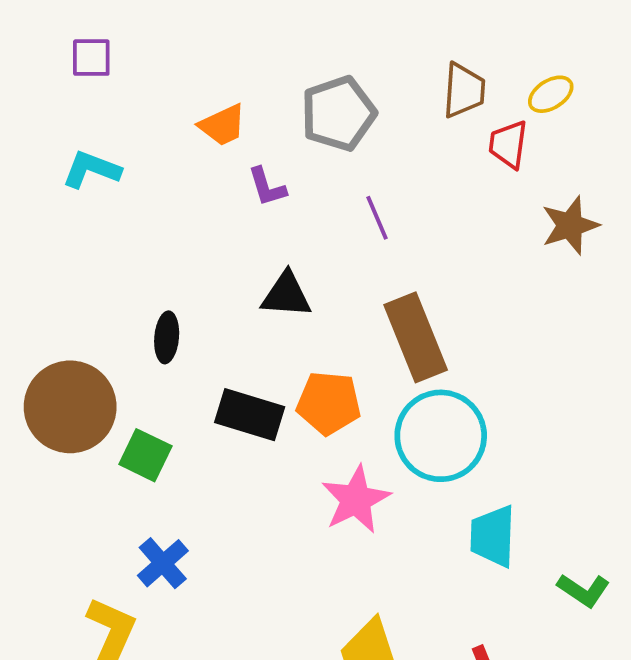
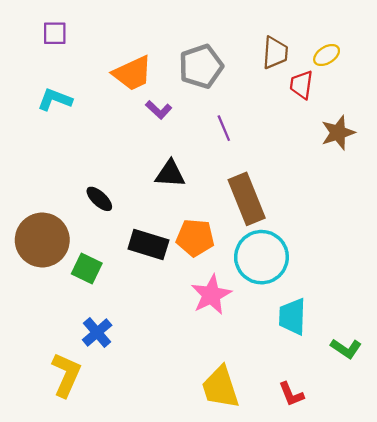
orange trapezoid: (223, 125) -> (132, 73), size x1.4
purple L-shape: (267, 187) -> (159, 110), turned -30
black ellipse: (167, 337) -> (99, 199), turned -52

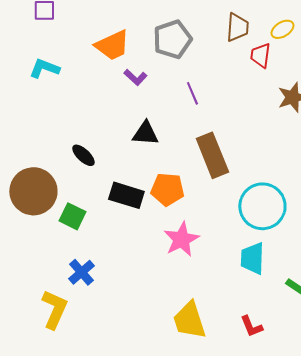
cyan circle: (261, 257) -> (262, 206), moved

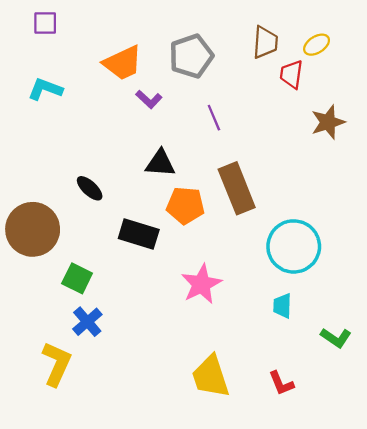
orange pentagon: (167, 189) -> (185, 205), moved
green square: (72, 216) -> (77, 278), moved
cyan trapezoid: (252, 258) -> (282, 306), size x0.7

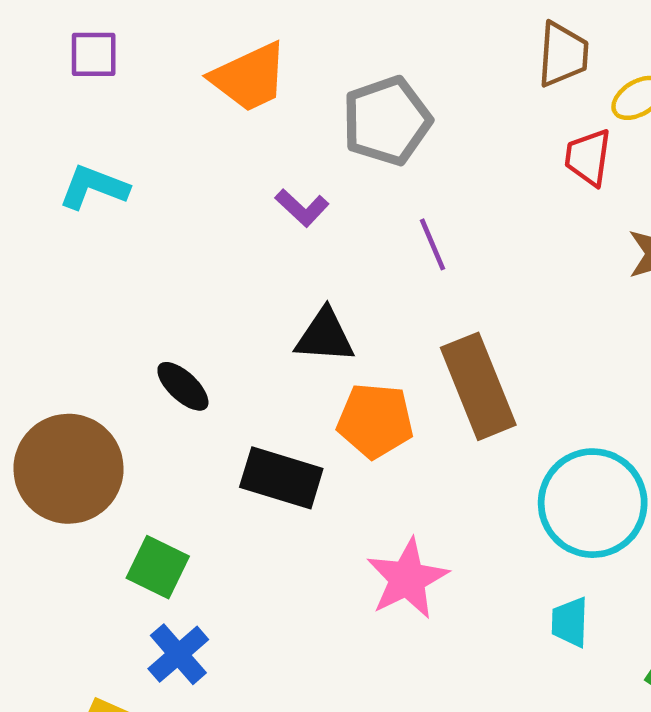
brown trapezoid: (265, 42) -> (563, 54), moved
orange trapezoid: (123, 63) -> (249, 77), moved

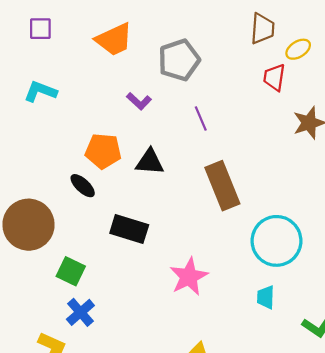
orange pentagon: (375, 421) -> (103, 151), moved

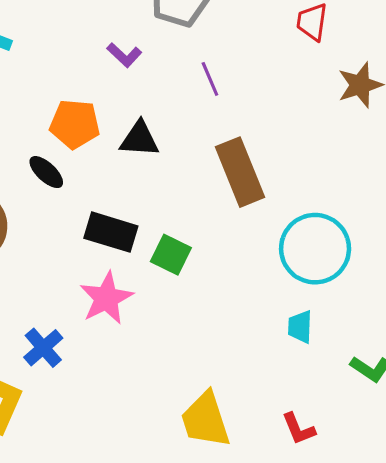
green square: (71, 271) -> (171, 255), moved
pink star: (189, 277) -> (106, 298), moved

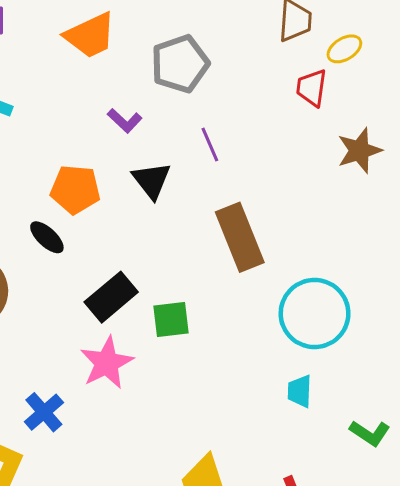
black triangle: (139, 139) -> (152, 180), moved, turned 48
black rectangle: (111, 232) -> (111, 297), turned -57
green square: (171, 255) -> (171, 319), turned -33

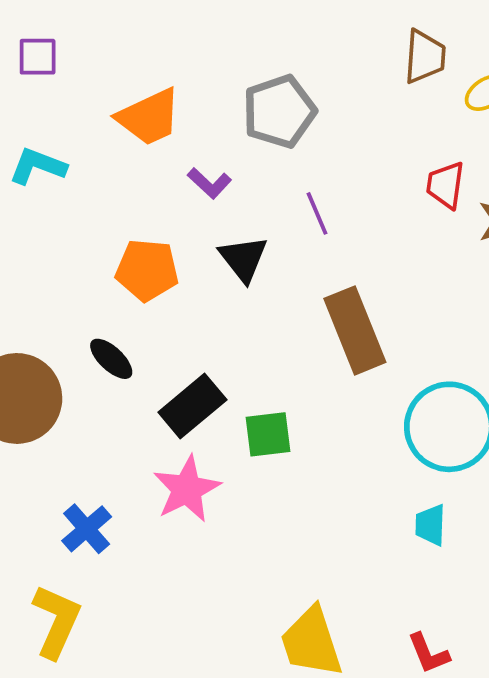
orange trapezoid: (90, 35) -> (149, 117), moved
red trapezoid: (312, 88) -> (445, 185), moved
black ellipse: (47, 237) -> (111, 359), moved
blue cross: (44, 412) -> (87, 529), moved

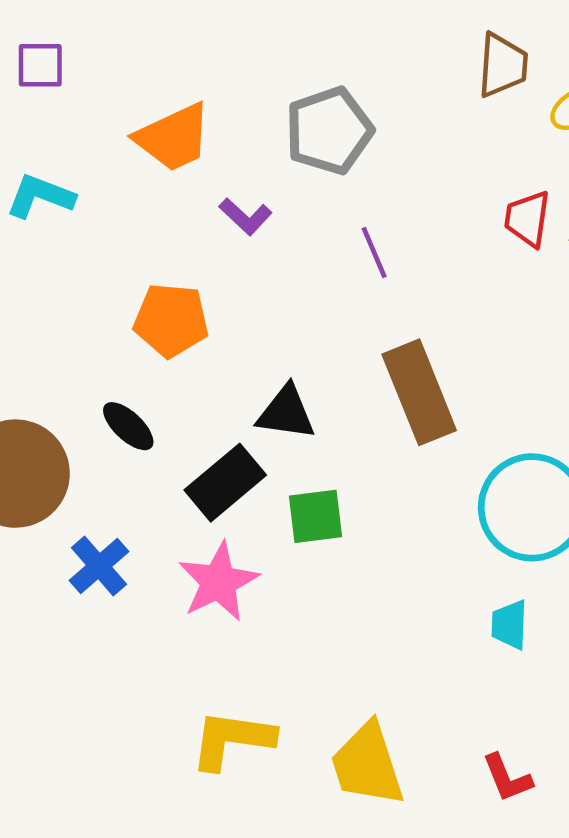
black triangle: (243, 259) -> (286, 413), moved, turned -44
blue cross: (87, 529) -> (99, 566), moved
yellow L-shape: (56, 621) -> (232, 740), moved, turned -106

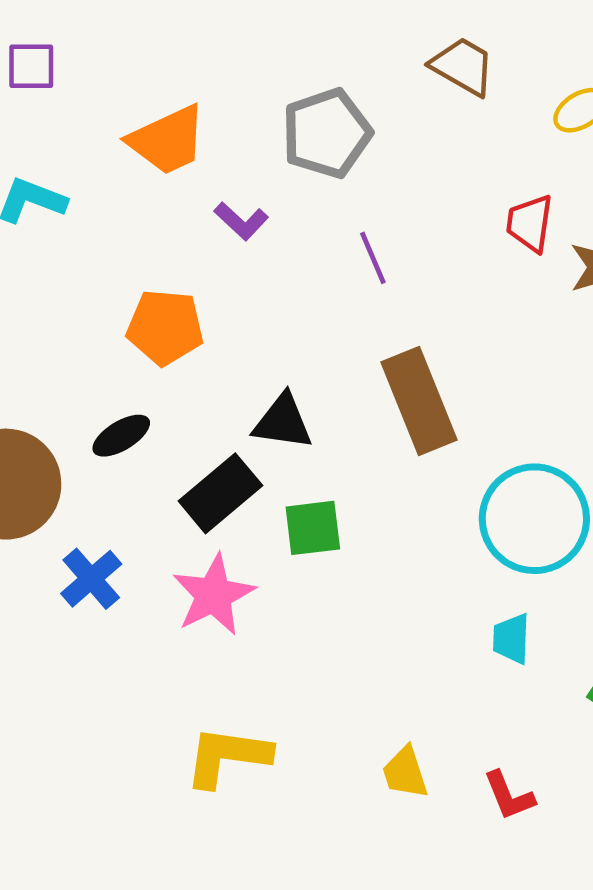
brown trapezoid: (503, 65) -> (463, 66), moved, turned -64
black ellipse: (128, 426) -> (121, 436), turned -74
yellow trapezoid: (367, 764) -> (405, 773), moved, size x0.6

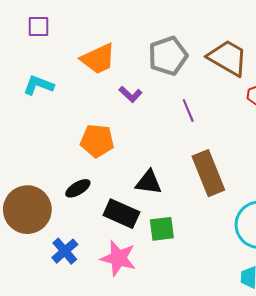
brown trapezoid: (463, 66) -> (228, 58), moved, size x1.4
black rectangle: (220, 493) -> (121, 214), turned 64
pink star: (214, 595) -> (118, 258), turned -30

